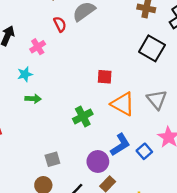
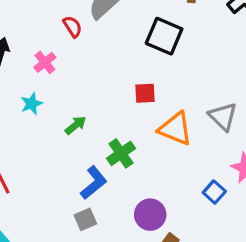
black square: (152, 48) -> (164, 36), moved
green arrow: (33, 99) -> (76, 125), moved, turned -35
blue L-shape: (120, 145) -> (94, 183), moved

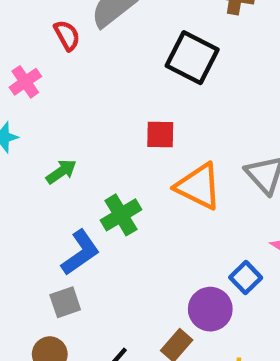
purple circle: (150, 215) -> (210, 309), moved

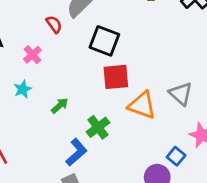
black square: (192, 58) -> (104, 41), moved
red square: (160, 135) -> (116, 77), size x1.5

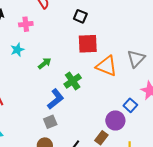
black square: (104, 41) -> (80, 16), size x0.6
pink cross: (32, 55) -> (26, 24), turned 32
gray triangle: (181, 94) -> (136, 59), turned 30

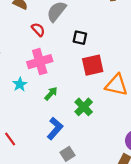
pink cross: (26, 24) -> (40, 62), moved, size x1.6
blue L-shape: (56, 99) -> (55, 128), moved

